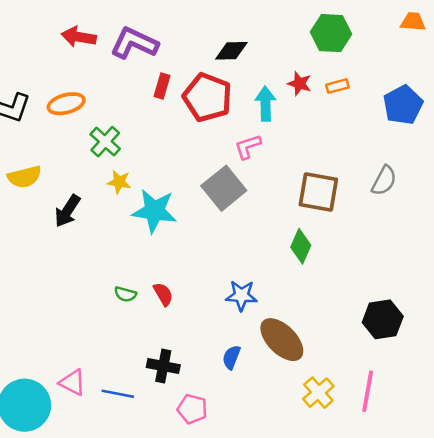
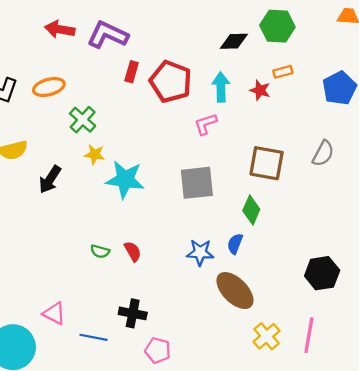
black diamond: (231, 51) -> (234, 41), moved
red star: (299, 84) -> (260, 90), moved
gray square: (224, 188) -> (197, 183), moved, turned 33
blue semicircle: (231, 357) -> (235, 244), moved
pink triangle: (72, 382) -> (54, 313), moved

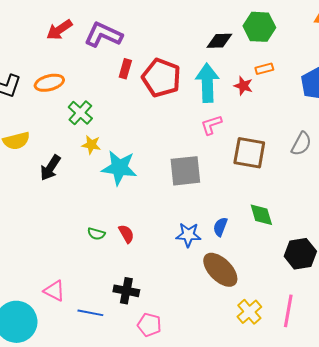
red arrow: (60, 29) -> (59, 30), turned -44
cyan arrow: (221, 87) -> (207, 83), size x1.4
pink L-shape: (206, 124) -> (211, 125), moved
green diamond: (251, 210) -> (261, 215), moved, turned -40

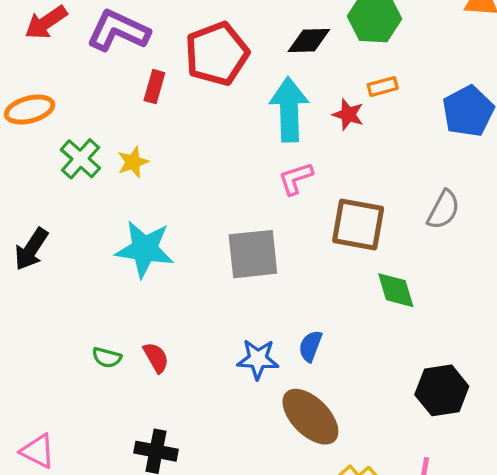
red pentagon: (161, 78) -> (217, 54), moved, turned 30
yellow star: (91, 145) -> (133, 162), moved, turned -30
green diamond: (261, 215) -> (396, 290), moved

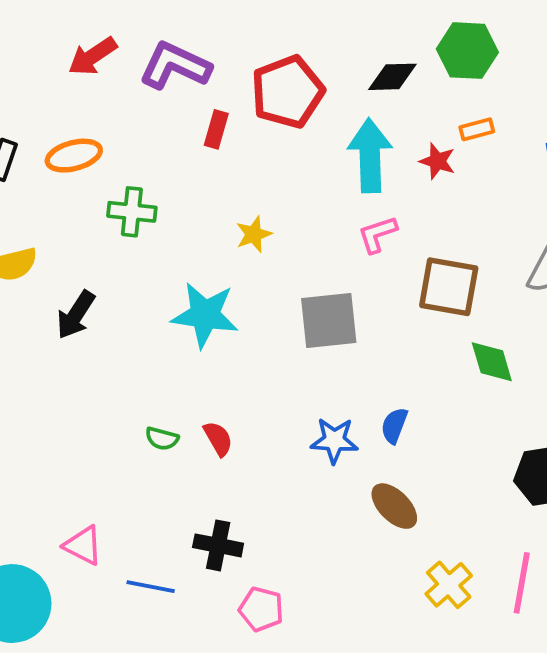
green cross: (80, 159) -> (132, 212), turned -36
yellow star: (133, 162) -> (254, 234), moved
brown ellipse: (310, 417) -> (394, 506), size x0.7

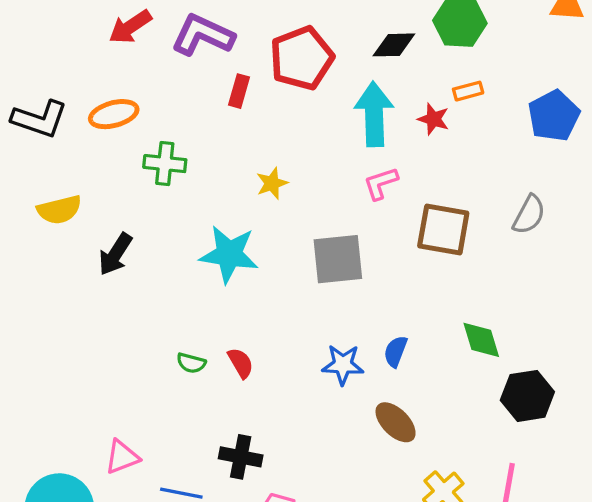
green diamond: (492, 362) -> (481, 340), moved
pink triangle: (83, 545) -> (122, 457), turned -48

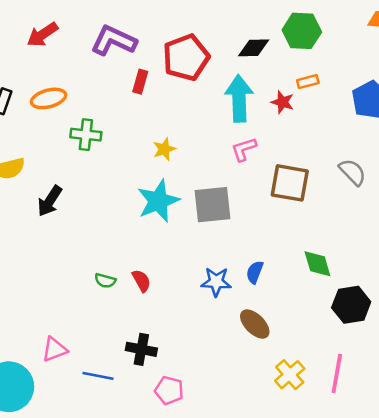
red arrow: (130, 27) -> (42, 35), moved
gray semicircle: (529, 215) -> (352, 172), turned -72
cyan star: (229, 254) -> (158, 201), moved, turned -30

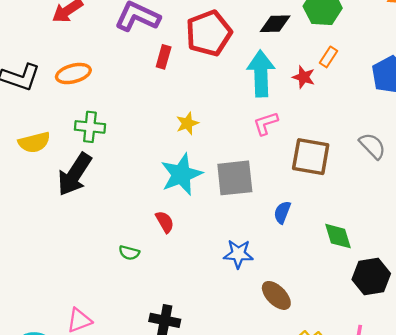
orange rectangle: (308, 82) -> (329, 57), turned -42
green cross: (86, 135) -> (90, 127), moved
black arrow: (50, 201) -> (75, 174), size x1.4
blue semicircle: (255, 272) -> (282, 212), moved
red semicircle: (141, 281) -> (165, 222), moved

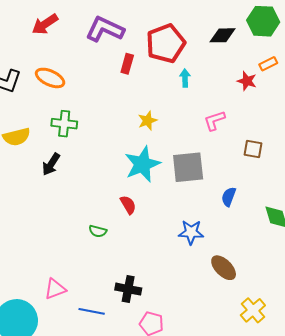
orange rectangle: (329, 57) -> (268, 64), turned 30
orange ellipse: (73, 74) -> (50, 78), turned 40
cyan arrow: (261, 74) -> (185, 78), moved, size x0.5
brown square: (311, 157) -> (253, 149), size x0.6
black arrow: (75, 174) -> (51, 164), size x0.6

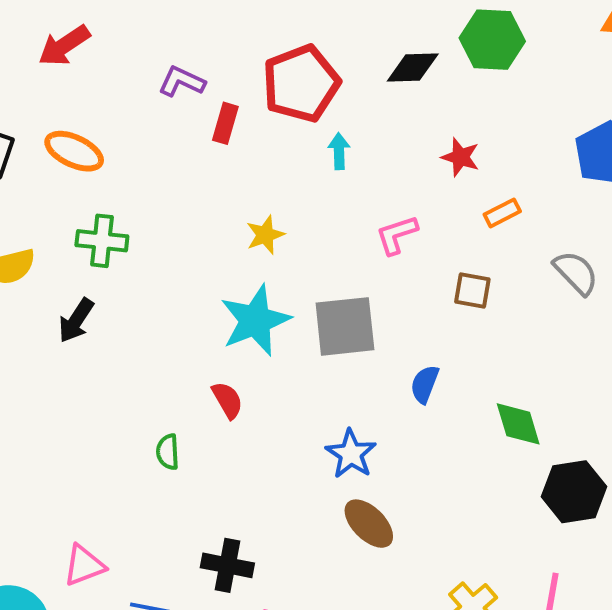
purple L-shape: (105, 29) -> (182, 81), moved, size x0.6
orange rectangle: (268, 64) -> (502, 213), moved
green semicircle: (98, 231) -> (168, 452), turned 72
blue star: (191, 232) -> (351, 454), turned 30
brown ellipse: (224, 268) -> (369, 524), moved

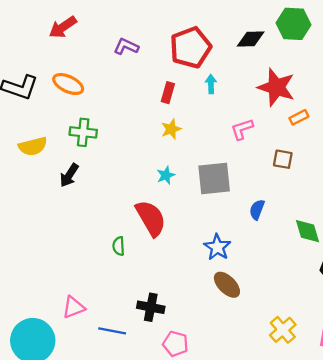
red rectangle: (225, 123) -> (168, 93), moved
red star: (460, 157) -> (276, 87), size x1.8
cyan star: (255, 320) -> (166, 175), size x0.5
red semicircle: (227, 400) -> (151, 218), size x1.8

